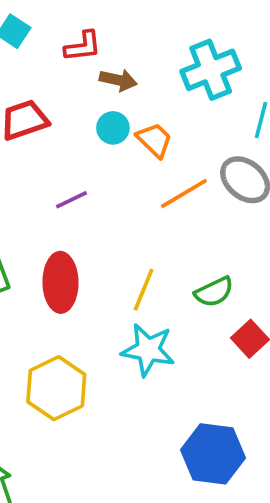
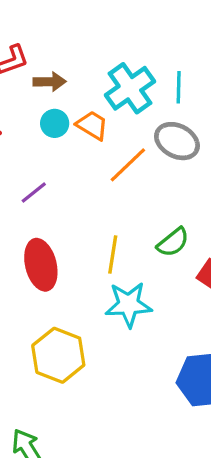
cyan cross: (211, 70) -> (130, 88), moved

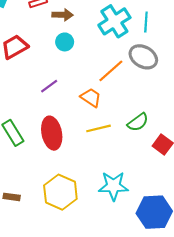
orange trapezoid: (92, 125) -> (91, 98), moved
yellow line: (113, 254) -> (99, 128), turned 65
cyan star: (129, 305) -> (113, 186), moved

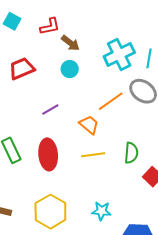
brown arrow: (63, 15) -> (70, 43), turned 30
green semicircle: (138, 122) -> (131, 153), turned -55
cyan star: (113, 186) -> (101, 211), size x0.7

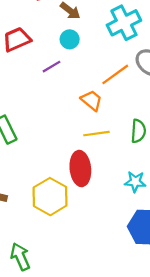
purple line: (50, 109) -> (51, 67), moved
red ellipse: (48, 154) -> (80, 168), moved
cyan star: (101, 211) -> (135, 182), moved

